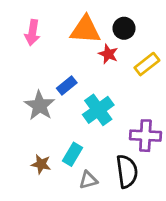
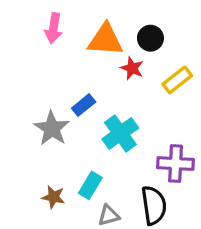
pink arrow: (32, 33) -> (53, 28), moved

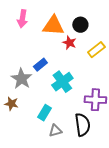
brown star: (53, 197) -> (11, 104), moved

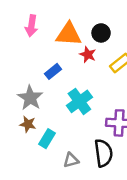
blue rectangle: (40, 65) -> (53, 71), moved
brown star: (11, 104) -> (28, 124), moved
cyan rectangle: (44, 113) -> (47, 139), moved

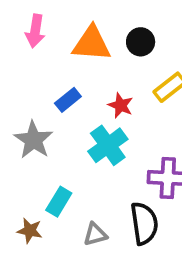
red star: (88, 55) -> (121, 105), moved
brown star: (28, 124) -> (30, 231), moved

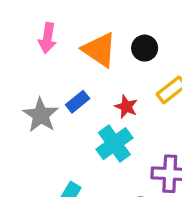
orange triangle: (92, 44) -> (99, 50), turned 30
gray star: (33, 140) -> (41, 115), moved

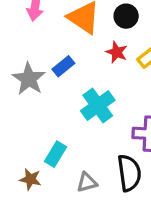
red star: (126, 107) -> (117, 52), moved

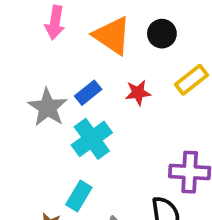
red star: (117, 52) -> (138, 93), moved, turned -30
cyan cross: (98, 105) -> (92, 139), moved

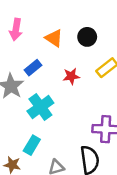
orange triangle: (112, 35) -> (54, 38), size x0.7
blue rectangle: (88, 93) -> (33, 68), moved

